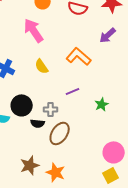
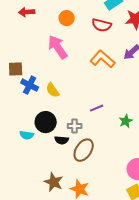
orange L-shape: (79, 56) -> (103, 59), moved
yellow semicircle: (42, 66) -> (53, 90), moved
brown star: (30, 165) -> (54, 182), turned -30

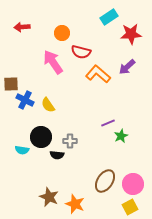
red semicircle: (102, 25) -> (81, 52), moved
purple line: (97, 108) -> (108, 123), moved
brown ellipse: (84, 150) -> (105, 181), moved

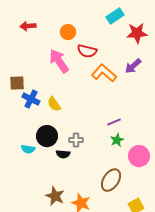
green star: (121, 136) -> (117, 140), moved
pink circle: (133, 184) -> (139, 156), moved

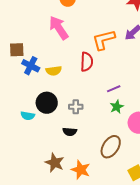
red semicircle: (87, 51) -> (87, 62), moved, turned -102
orange L-shape: (104, 73) -> (104, 40), turned -55
yellow semicircle: (54, 104) -> (54, 71), turned -63
black semicircle: (63, 154) -> (70, 132), moved

